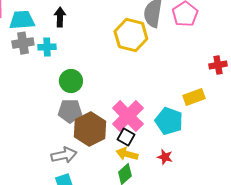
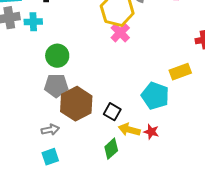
pink cross: (128, 116) -> (120, 33), moved, size x0.6
yellow arrow: (127, 154) -> (129, 130), moved
gray arrow: (64, 155) -> (50, 130), size x0.7

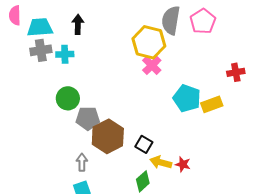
green circle: (57, 56) -> (68, 98), moved
cyan pentagon: (155, 96) -> (187, 98), moved
gray arrow: (50, 130) -> (82, 162), turned -78

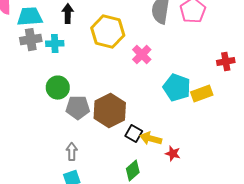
yellow hexagon: (149, 42) -> (108, 32), moved
brown hexagon: (108, 136) -> (110, 111), moved
yellow arrow: (161, 162) -> (151, 139), moved

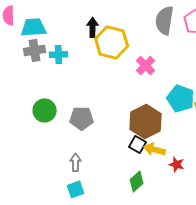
black arrow: (68, 14) -> (93, 27), moved
green circle: (58, 88) -> (45, 110), moved
brown hexagon: (110, 111) -> (146, 121), moved

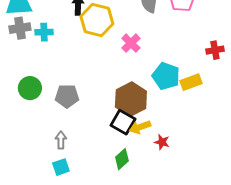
black square: (138, 144) -> (123, 122), size x1.4
yellow arrow: (155, 149) -> (140, 127), turned -35

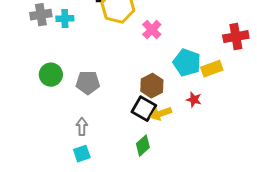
red cross: (215, 50) -> (236, 37), size x1.4
brown hexagon: (131, 99) -> (152, 86), size x0.7
red star: (162, 142) -> (194, 100), moved

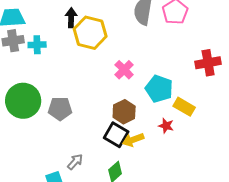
pink cross: (152, 30) -> (124, 70), moved
yellow rectangle: (212, 69) -> (184, 107), moved, turned 50
green circle: (51, 75) -> (23, 101), size x1.5
gray arrow: (82, 127) -> (75, 162), moved, turned 42

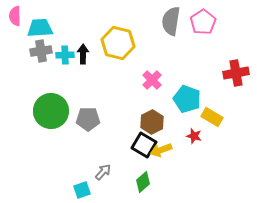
black arrow: (71, 18) -> (83, 54), moved

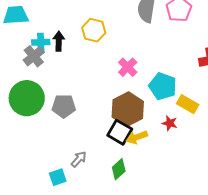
yellow hexagon: (118, 43) -> (94, 30), size x0.7
gray cross: (41, 51) -> (34, 56), moved, turned -30
brown hexagon: (152, 122) -> (128, 109), size x1.4

